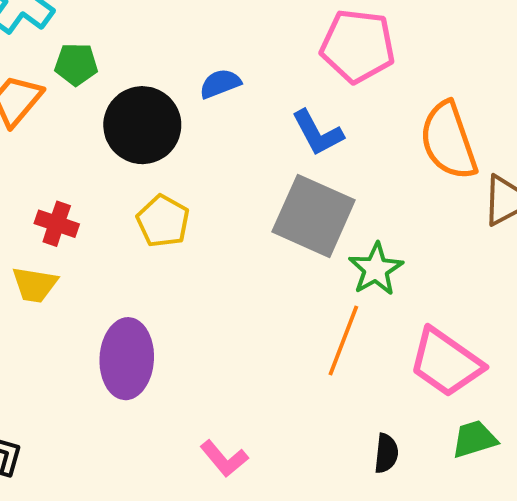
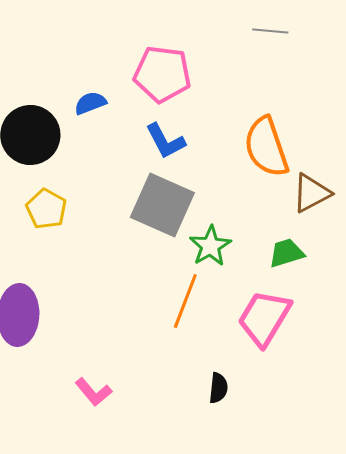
pink pentagon: (358, 46) -> (162, 74), moved
pink trapezoid: (446, 363) -> (264, 318), turned 86
green trapezoid: (474, 439) -> (286, 253), moved

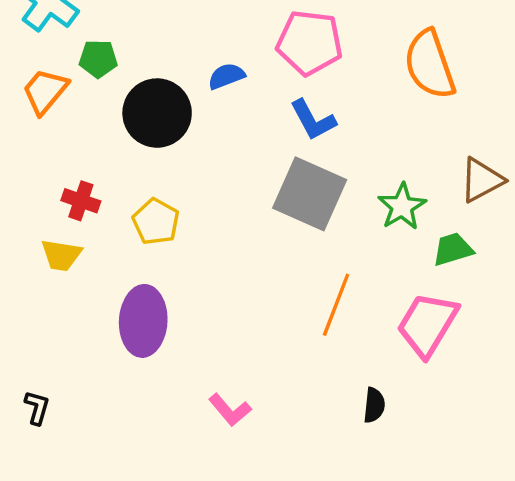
orange semicircle: (266, 147) -> (430, 65), moved
yellow pentagon: (46, 209) -> (156, 222), moved
green star: (210, 246) -> (402, 207), moved

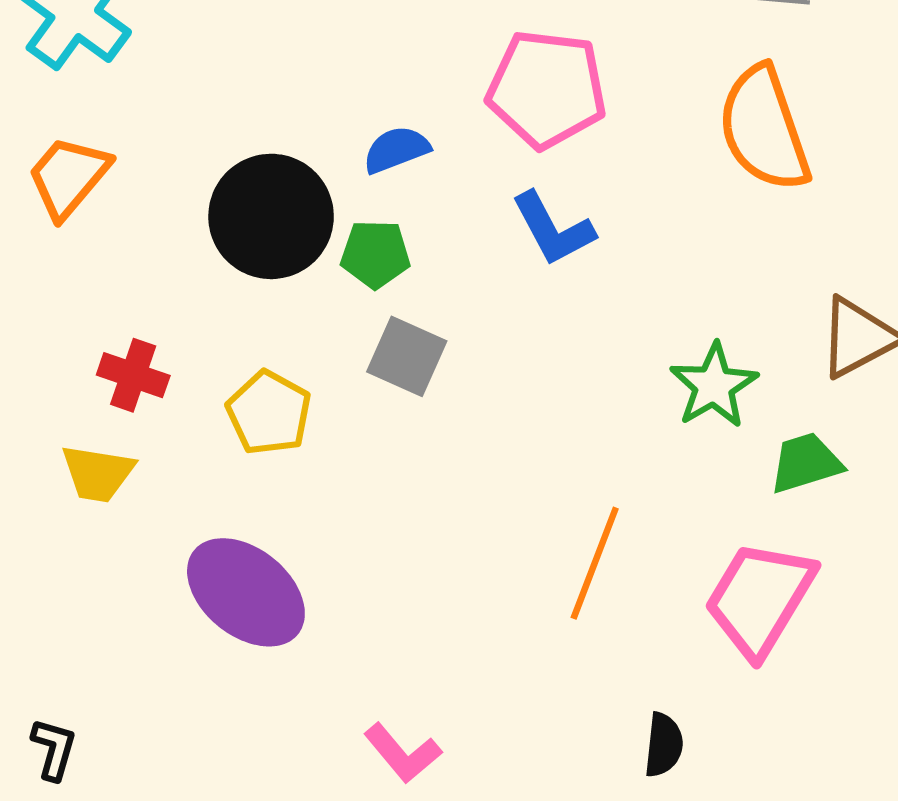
green pentagon: (98, 59) -> (375, 254), moved
gray square: (310, 194) -> (407, 356), moved, size x0.6
purple ellipse: (143, 321) -> (246, 592), turned -54

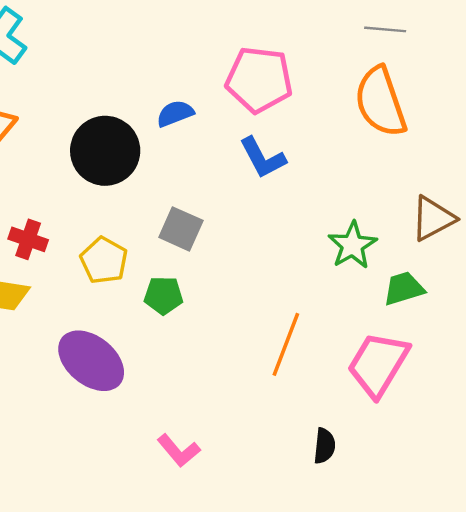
green pentagon: (375, 254) -> (163, 295), moved

